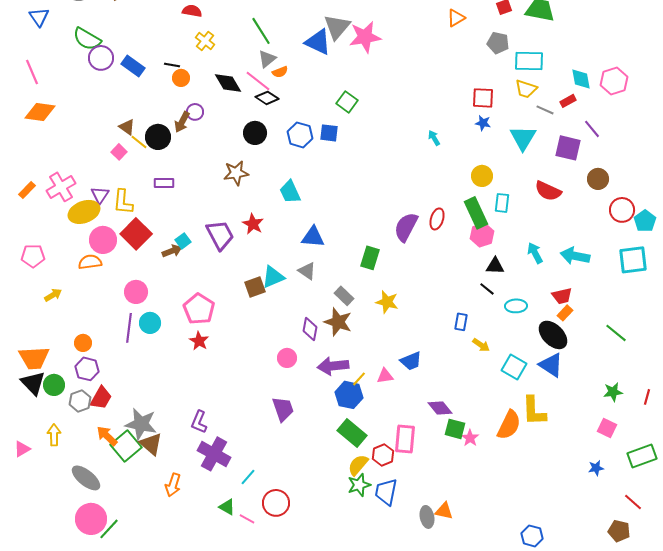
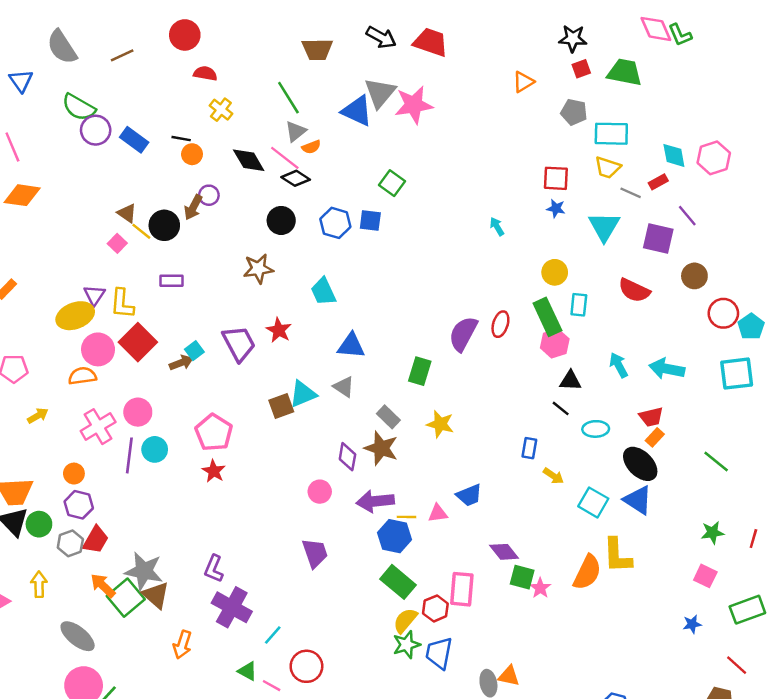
pink cross: (61, 187) -> (98, 427), moved
yellow line: (359, 379) -> (406, 517), turned 49

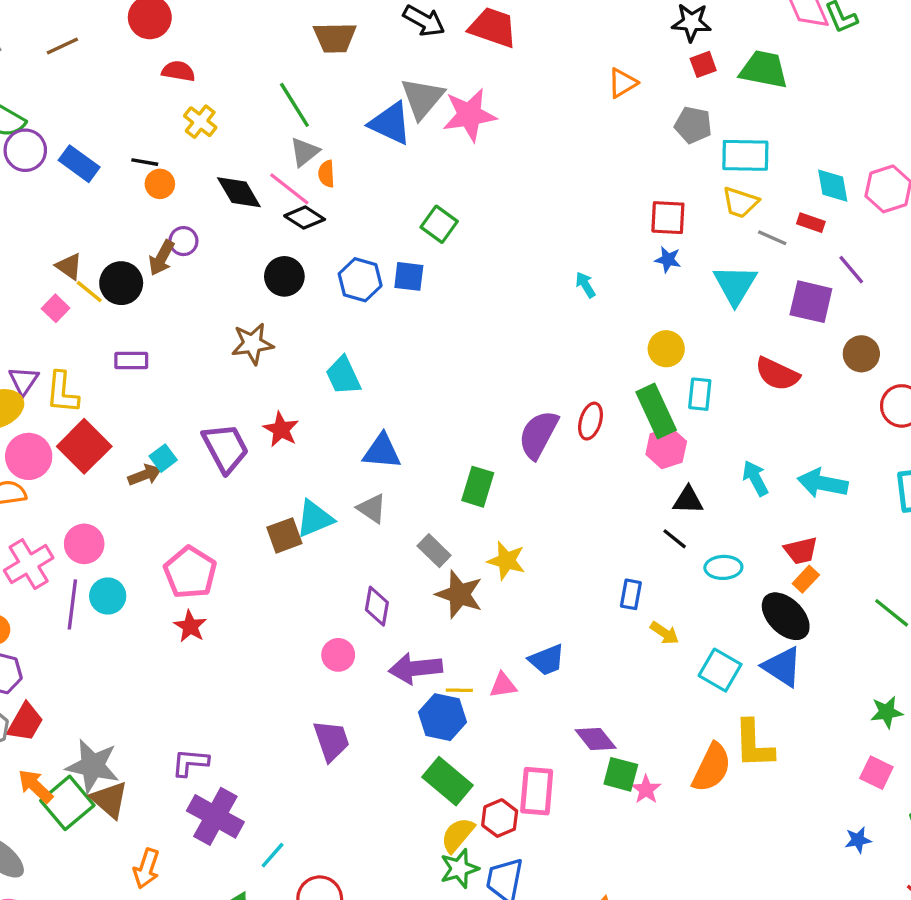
orange semicircle: (311, 147) -> (326, 174), turned 108
red rectangle: (658, 182) -> (811, 223), turned 48
brown star: (381, 448) -> (459, 594), moved
purple L-shape: (214, 569) -> (190, 763), turned 72

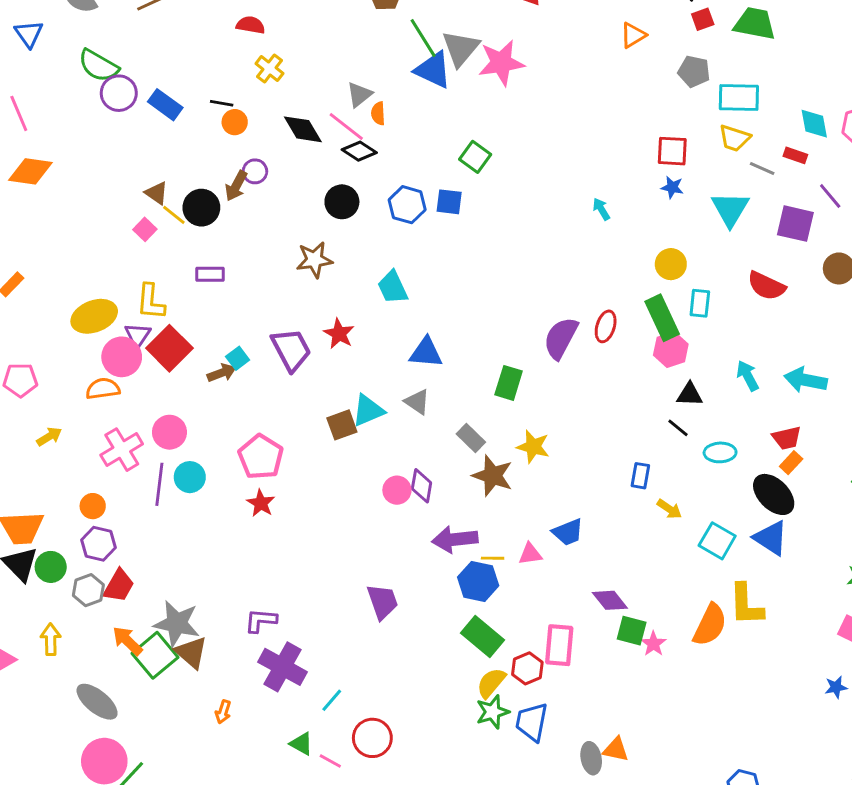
green line: (294, 105) -> (423, 38), moved
purple triangle: (24, 381) -> (138, 335), moved
pink circle: (338, 655) -> (397, 490), moved
orange arrow: (146, 869) -> (223, 712), size x0.7

